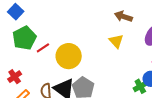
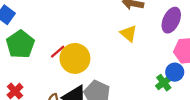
red line: (43, 48) -> (58, 52), moved

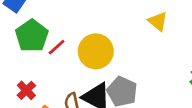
red line: (58, 52) -> (57, 47), moved

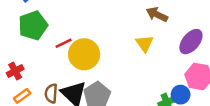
red line: (57, 47) -> (64, 43), moved

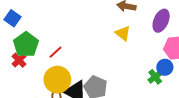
yellow circle: (84, 54) -> (57, 80), moved
red cross: (15, 71) -> (19, 60), moved

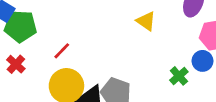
green pentagon: (26, 45) -> (20, 26), moved, turned -30
green cross: (155, 77) -> (179, 76), moved

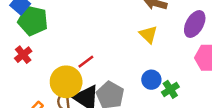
red line: (62, 51) -> (86, 62), moved
blue circle: (203, 61) -> (151, 80), moved

